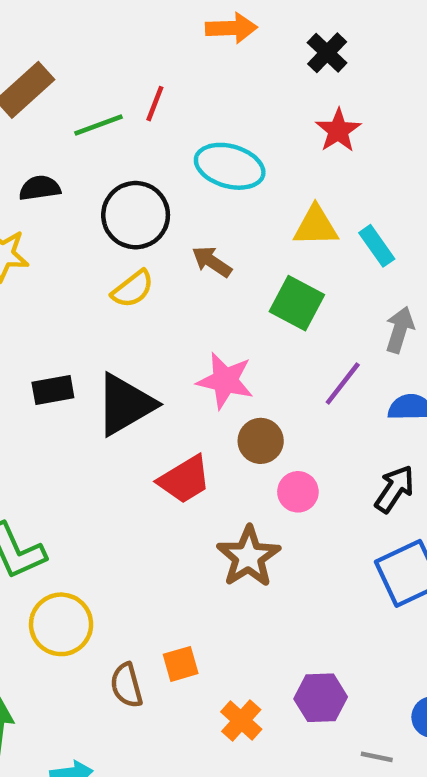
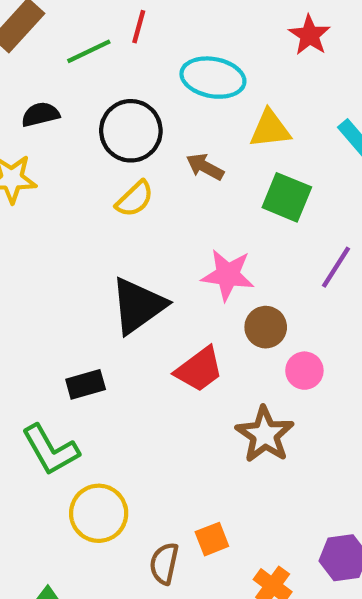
yellow triangle: (316, 226) -> (270, 129), moved
black rectangle: (53, 390) -> (86, 384), moved
brown semicircle: (127, 685) -> (164, 563), turned 33

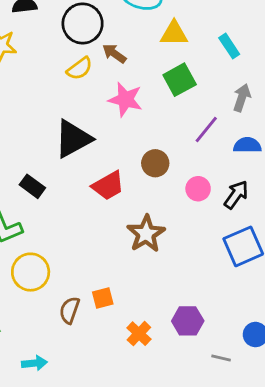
brown arrow: (205, 167) -> (114, 53), moved
green square: (287, 197) -> (180, 80), turned 32
pink star: (228, 275) -> (125, 100), moved
pink circle: (304, 371) -> (198, 189), moved
black rectangle: (86, 384) -> (32, 186), turned 45

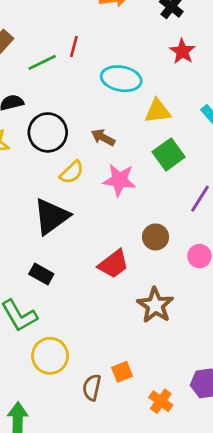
black circle: (83, 23) -> (48, 132), moved
yellow semicircle: (80, 69) -> (72, 172), moved
black triangle: (73, 139) -> (51, 216), moved

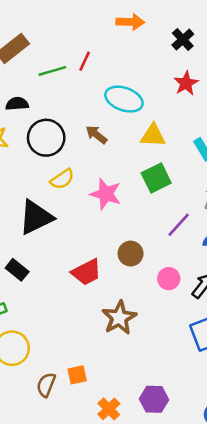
brown arrow: (103, 137) -> (96, 135), moved

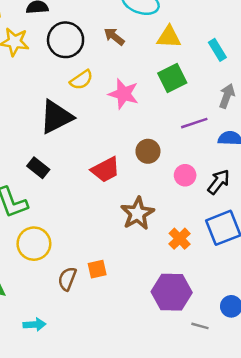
purple line: (179, 225) -> (194, 123), turned 30
purple hexagon: (154, 399) -> (172, 292), size x1.4
orange cross: (109, 409) -> (180, 239), moved

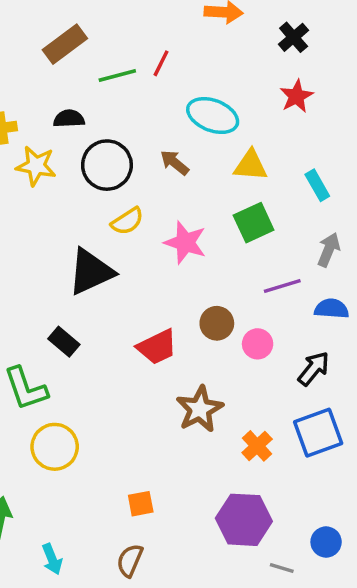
pink circle: (185, 175) -> (258, 344), moved
orange square: (97, 269) -> (141, 504), moved
brown semicircle: (67, 279) -> (130, 560), moved
cyan arrow: (34, 325) -> (52, 559), turned 70

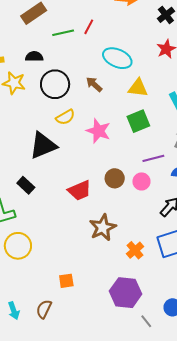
pink circle: (258, 344) -> (141, 181), moved
brown semicircle: (130, 560) -> (44, 309), moved
gray line: (282, 568) -> (146, 321), turned 32

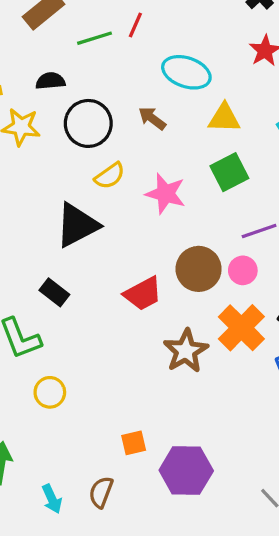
brown circle: (115, 178) -> (199, 269), size x1.4
yellow circle: (18, 246) -> (50, 392), size x0.7
orange cross: (135, 250) -> (241, 328), moved, size x1.6
purple hexagon: (126, 293) -> (186, 471), moved

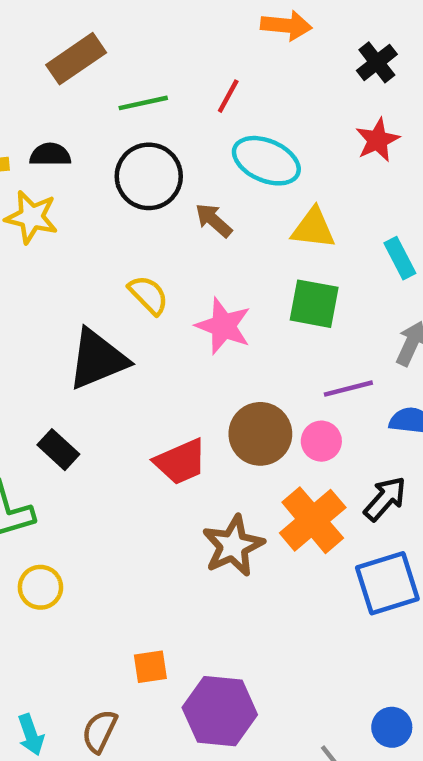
red line: (135, 25) -> (228, 96), moved
black semicircle: (50, 81) -> (50, 155), moved
black circle: (88, 123) -> (149, 176), moved
green square: (229, 172) -> (314, 304), turned 33
yellow semicircle: (110, 176) -> (148, 295), turned -104

